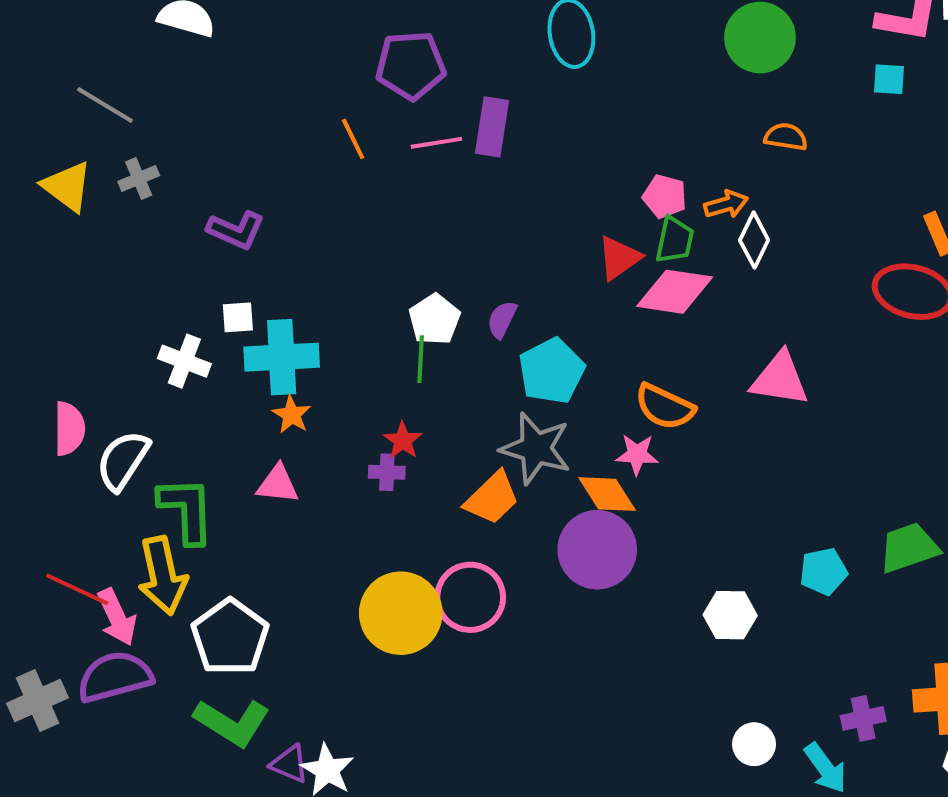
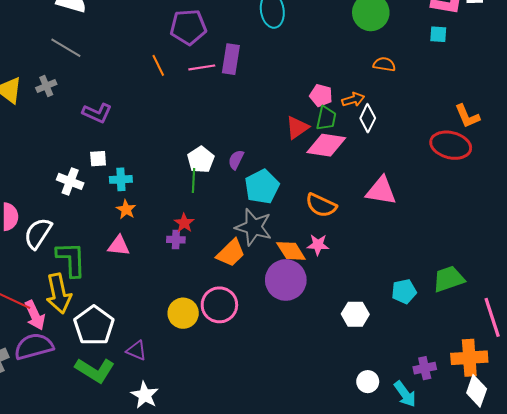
gray line: (105, 105) -> (66, 48), moved
cyan cross: (282, 357) -> (121, 179), size x0.6
pink star: (637, 454) -> (318, 245), moved
yellow circle: (401, 613) -> (183, 313), size x0.7
purple triangle: (290, 764) -> (136, 351), moved

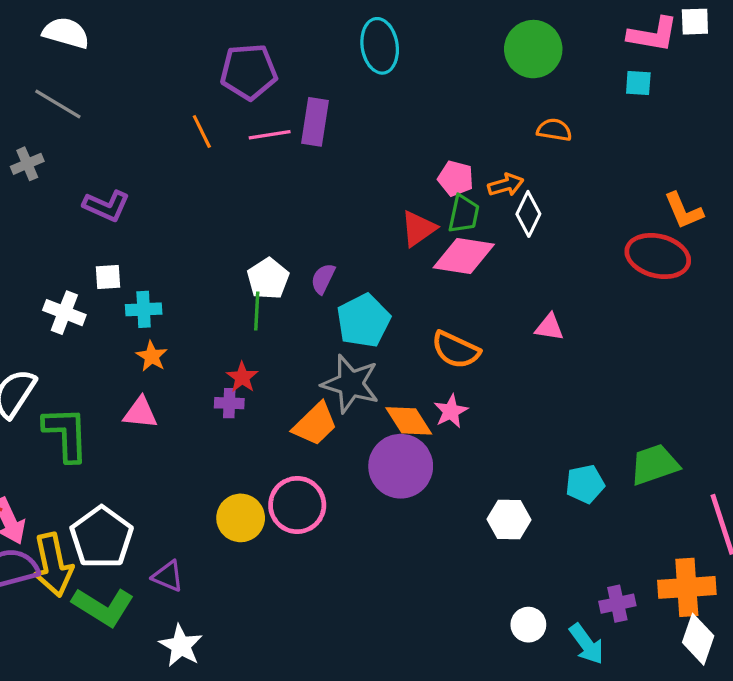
pink triangle: (381, 191) -> (549, 327), size x0.6
pink star: (318, 245) -> (451, 411), turned -30
yellow arrow: (59, 293) -> (53, 565), moved

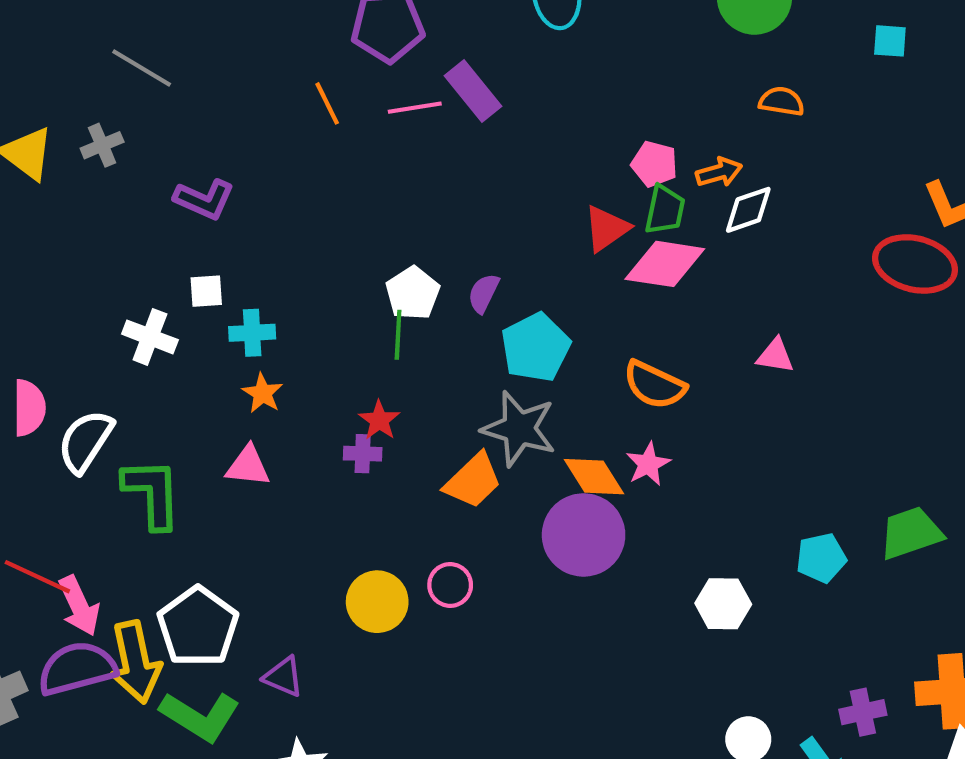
purple rectangle: (315, 122) -> (473, 91), turned -48
white diamond: (528, 214) -> (748, 210), turned 45
pink circle: (297, 505) -> (450, 585), size x0.6

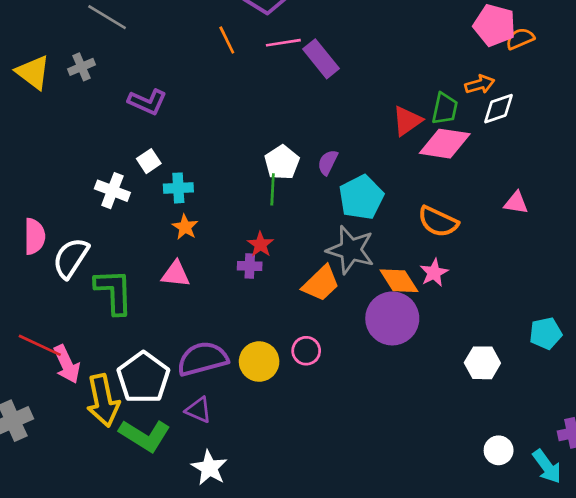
purple rectangle: (473, 91) -> (321, 59), moved
orange semicircle: (782, 101) -> (520, 39), turned -32
pink pentagon: (654, 164) -> (495, 25), moved, size x1.4
white square: (206, 291) -> (149, 161), turned -30
purple semicircle: (77, 668) -> (203, 359), moved

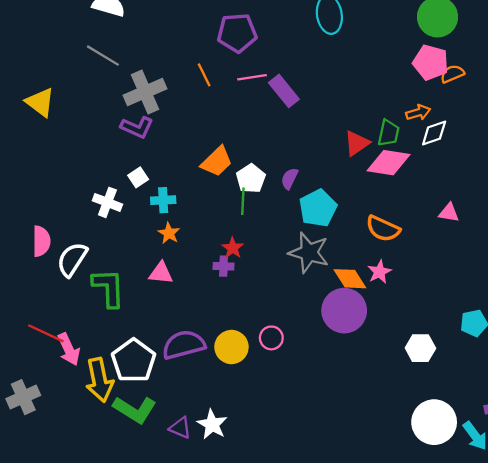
gray cross: (81, 67) -> (145, 92), moved, size x1.8
orange trapezoid: (321, 283) -> (217, 161), moved
purple triangle: (199, 410) -> (180, 428), moved
white circle: (499, 450) -> (434, 422), size x1.8
white star: (209, 468) -> (212, 424), moved

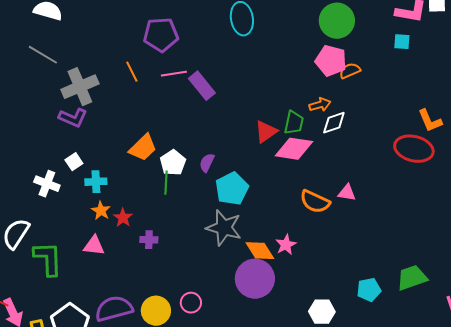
orange semicircle: (383, 229) -> (315, 202), moved
red star: (233, 248) -> (123, 218), moved

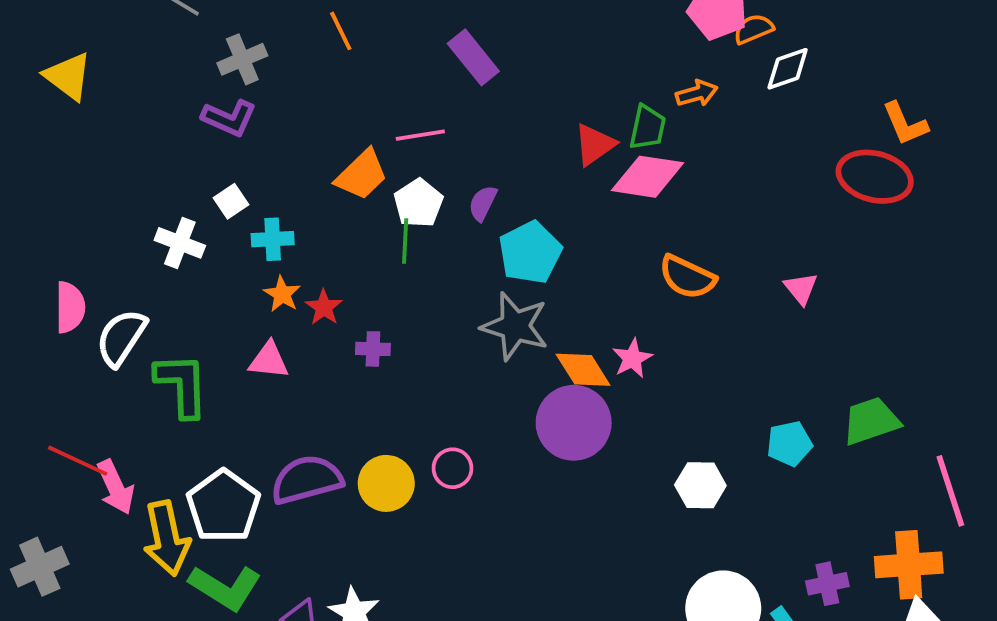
pink line: (174, 74) -> (420, 135), moved
gray cross: (80, 87) -> (242, 59), size x0.7
white diamond: (334, 123) -> (788, 69), moved
pink triangle: (347, 193) -> (801, 288), moved, turned 42

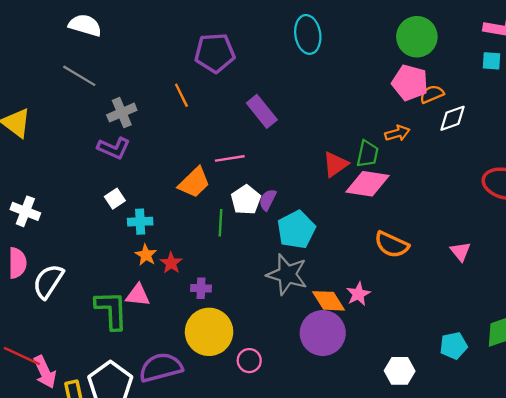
white pentagon: (418, 203) -> (246, 200), moved
white cross: (180, 243) -> (25, 211), moved
green L-shape: (182, 385) -> (111, 310), moved
yellow circle: (386, 483) -> (209, 332), moved, size x1.4

